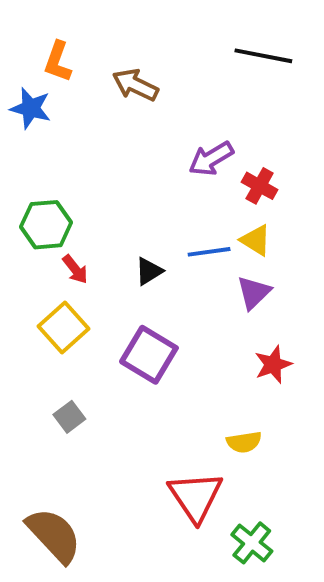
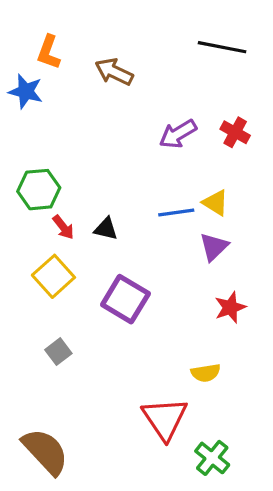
red cross: (260, 186) -> (235, 132), moved
black triangle: (149, 271) -> (106, 229), moved, turned 45

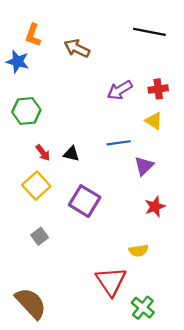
red cross: (235, 132) -> (158, 89), turned -36
green hexagon: (39, 190) -> (26, 111), moved
yellow triangle: (215, 203) -> (154, 121), moved

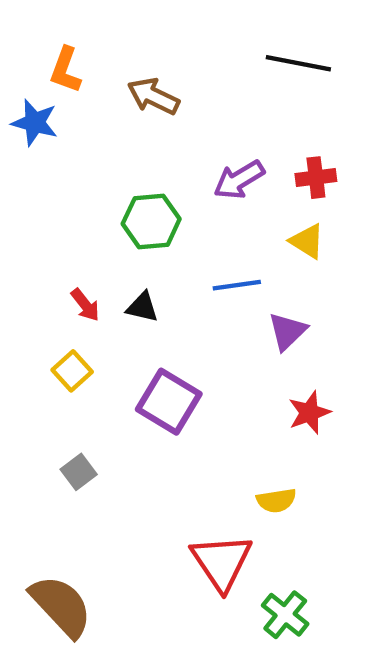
green hexagon: (26, 111) -> (151, 221), moved
yellow square: (36, 186) -> (72, 371), size x0.7

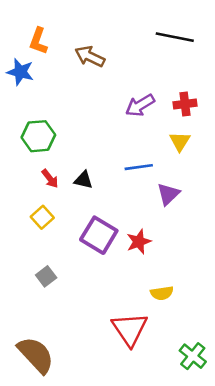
green hexagon: (151, 221) -> (38, 136), moved
yellow triangle: (307, 241) -> (180, 141), turned 30
red star: (309, 413) -> (139, 242), moved
green cross: (285, 615) -> (193, 356), moved

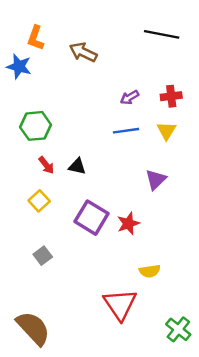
purple arrow: (140, 105) -> (130, 97), size x0.7
blue line: (139, 167) -> (126, 131), moved

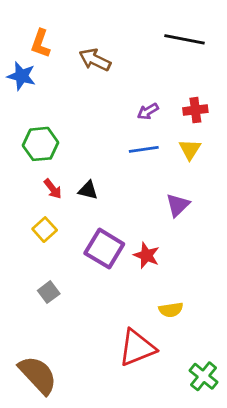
red star: (128, 223) -> (146, 255), turned -30
red triangle: (120, 304) -> (137, 348), turned 42

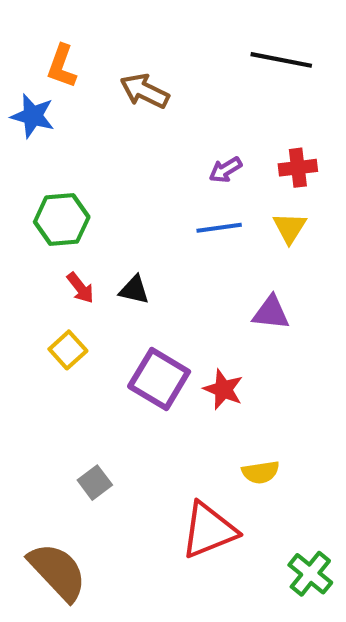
purple triangle: (178, 205) -> (271, 313), turned 50
gray square: (49, 292) -> (95, 483), moved

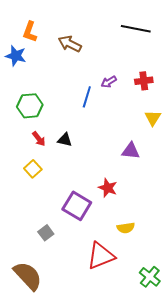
blue line: (219, 228) -> (87, 97), moved, turned -65
yellow triangle: (290, 228) -> (153, 118), moved
purple square: (159, 379) -> (77, 206), moved

